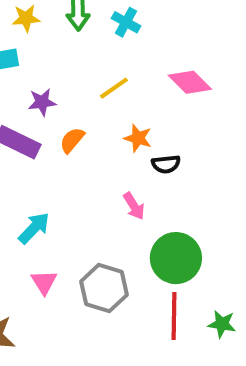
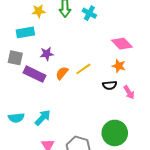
yellow line: (114, 88) -> (83, 69), moved
orange star: (138, 138) -> (119, 66), moved
pink arrow: (134, 206) -> (129, 92), moved

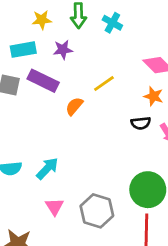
purple star: (47, 54) -> (63, 50), moved
yellow line: (83, 69) -> (104, 84), moved
purple rectangle: (35, 74) -> (43, 81), moved

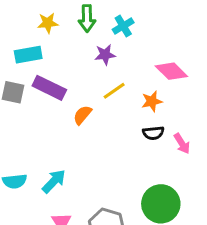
cyan cross: (112, 23) -> (123, 26), turned 30
purple star: (63, 50) -> (105, 55), moved
orange star: (153, 96) -> (152, 101), moved, turned -30

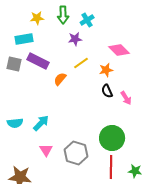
black semicircle: (153, 133) -> (107, 91), turned 72

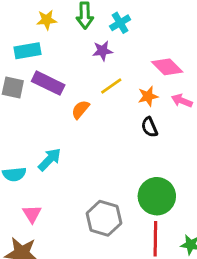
pink arrow: (126, 98) -> (182, 101), moved, turned 144
cyan arrow: (41, 123) -> (50, 159), moved
pink triangle: (46, 150) -> (32, 214), moved

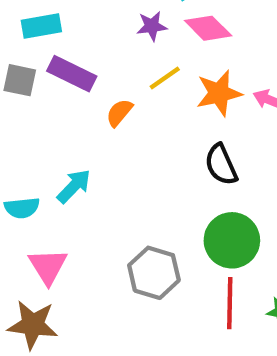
pink diamond: (167, 67) -> (208, 28), moved
orange star: (148, 96) -> (219, 93), size x1.5
black semicircle: (149, 127) -> (221, 165), moved, size x1.4
pink triangle: (32, 214) -> (48, 266), size x1.4

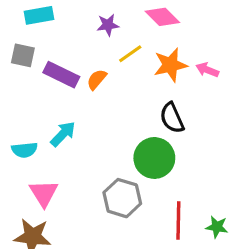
purple star: (152, 26) -> (108, 25), moved
purple rectangle: (72, 74) -> (61, 75), moved
green circle: (232, 240) -> (154, 158), moved

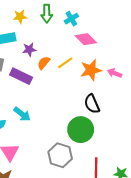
purple star: (108, 25) -> (29, 49), moved
orange semicircle: (97, 79) -> (44, 63), moved
cyan arrow: (63, 134) -> (22, 114), turned 84

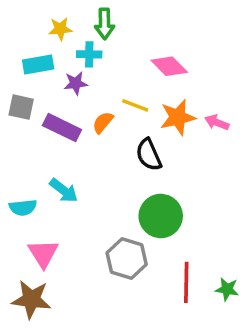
cyan cross: (71, 19) -> (89, 54), moved, turned 32
orange semicircle: (44, 63) -> (103, 122), moved
yellow line: (65, 63) -> (135, 105), turned 56
black semicircle: (92, 104) -> (149, 155), moved

